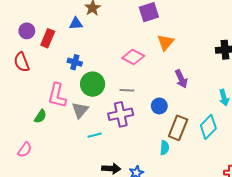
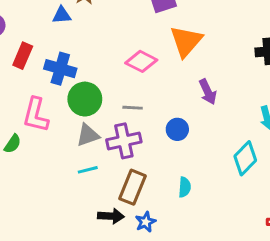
red rectangle: (48, 38) -> (23, 56), moved
orange triangle: (166, 42) -> (186, 41), size x1.4
blue cross: (75, 62) -> (60, 69), size x1.5
gray triangle: (80, 110) -> (88, 135), moved, turned 30
brown rectangle: (178, 128) -> (133, 187), moved

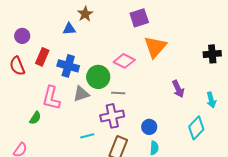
purple arrow: (208, 92) -> (178, 89), moved
green circle: (85, 99) -> (98, 77), moved
blue circle: (177, 129) -> (149, 127), moved
gray triangle: (88, 135) -> (81, 94), moved

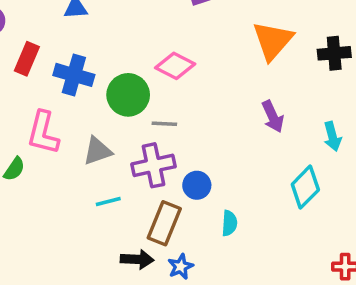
orange triangle: (155, 47) -> (273, 41), moved
gray triangle: (81, 94) -> (97, 151), moved
blue circle: (149, 127) -> (197, 185), moved

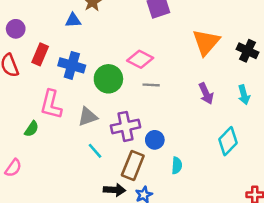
black cross: (334, 53) -> (248, 51), turned 30
gray line: (164, 124) -> (151, 85), moved
cyan arrow: (332, 136) -> (244, 95), moved
cyan line: (108, 202) -> (95, 151), turned 63

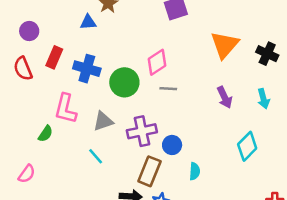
pink diamond: (140, 59) -> (157, 62), turned -60
cyan line: (95, 151) -> (96, 156), moved

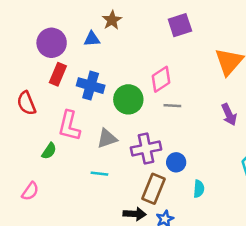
purple circle: (29, 31) -> (52, 43), moved, size x1.5
red semicircle: (23, 69) -> (26, 103), moved
cyan line: (96, 156) -> (99, 174), turned -42

